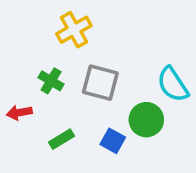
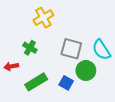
gray square: (100, 83) -> (71, 49), moved
green rectangle: (62, 139) -> (36, 82), size x1.5

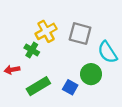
yellow cross: (43, 18) -> (46, 31), moved
gray square: (71, 49) -> (80, 34), moved

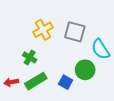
green cross: (32, 50) -> (30, 57), moved
red arrow: (12, 70) -> (11, 82), moved

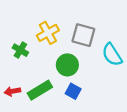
green cross: (30, 57) -> (20, 50), moved
green circle: (85, 70) -> (67, 65), moved

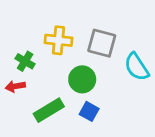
yellow cross: (48, 33) -> (58, 40), turned 35
red arrow: (12, 91) -> (15, 86), moved

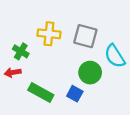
green circle: (82, 79) -> (90, 73), moved
green rectangle: (49, 110) -> (41, 93), turned 60

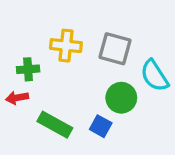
green cross: (21, 51) -> (28, 69), turned -35

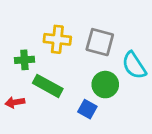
red arrow: (17, 98) -> (15, 102), moved
green rectangle: (55, 125) -> (48, 86), moved

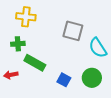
yellow cross: (57, 39) -> (26, 17), moved
green circle: (105, 85) -> (92, 78), moved

